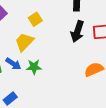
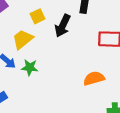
black arrow: (77, 31) -> (63, 26), moved

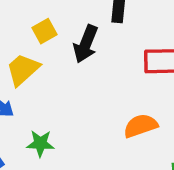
green star: (30, 67) -> (40, 143), moved

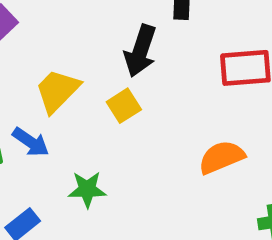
yellow square: (45, 31) -> (124, 106), moved

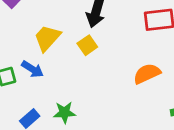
green star: (87, 189) -> (65, 112), moved

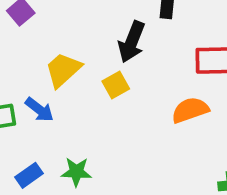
orange semicircle: (147, 74) -> (190, 110), moved

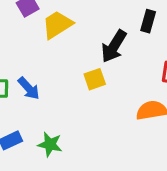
yellow trapezoid: (63, 70) -> (57, 25), moved

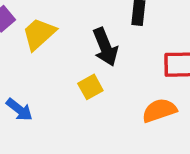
black arrow: (114, 46) -> (105, 47), turned -44

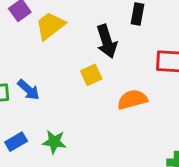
orange semicircle: (159, 110) -> (132, 99), moved

